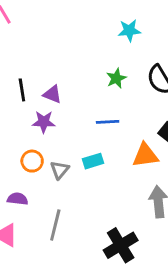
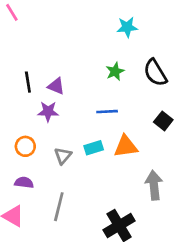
orange triangle: (145, 155) -> (126, 146), moved
orange circle: (32, 161) -> (25, 146), moved

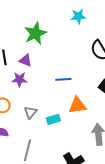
green star: (115, 71) -> (35, 33), moved, size x1.6
cyan rectangle: (94, 148) -> (53, 119), moved

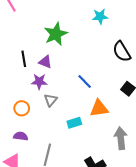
blue line: (63, 79) -> (85, 81), turned 49
gray triangle: (30, 112) -> (51, 100), moved

